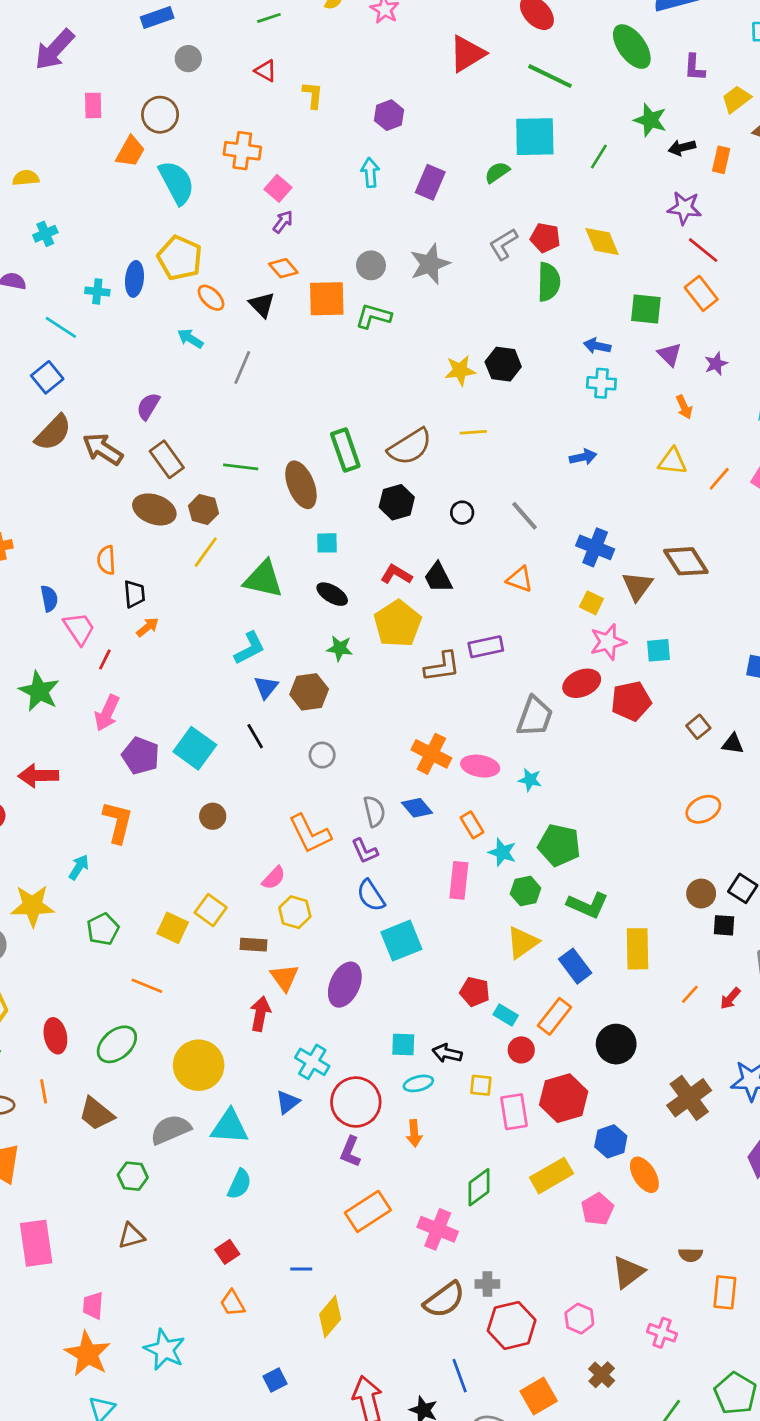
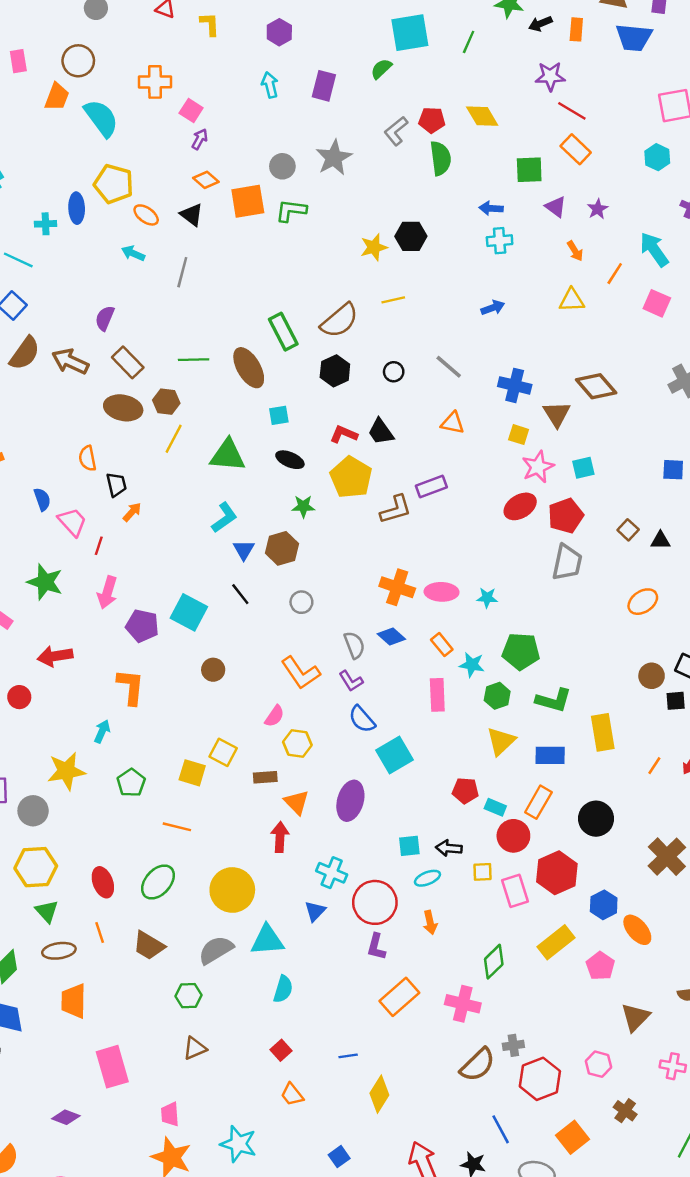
orange line: (719, 479) -> (615, 274), moved
gray trapezoid: (535, 716) -> (567, 562), moved
blue rectangle: (575, 966) -> (550, 755), turned -44
red circle: (521, 1050) -> (513, 836), size x1.4

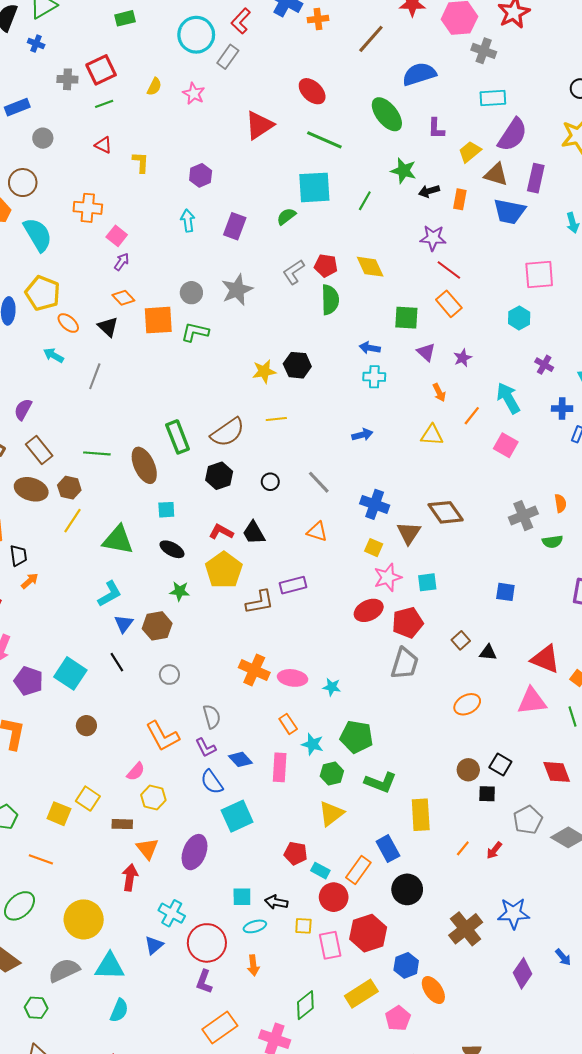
blue diamond: (391, 636) -> (240, 759), moved
blue rectangle: (550, 755) -> (388, 849), moved, turned 55

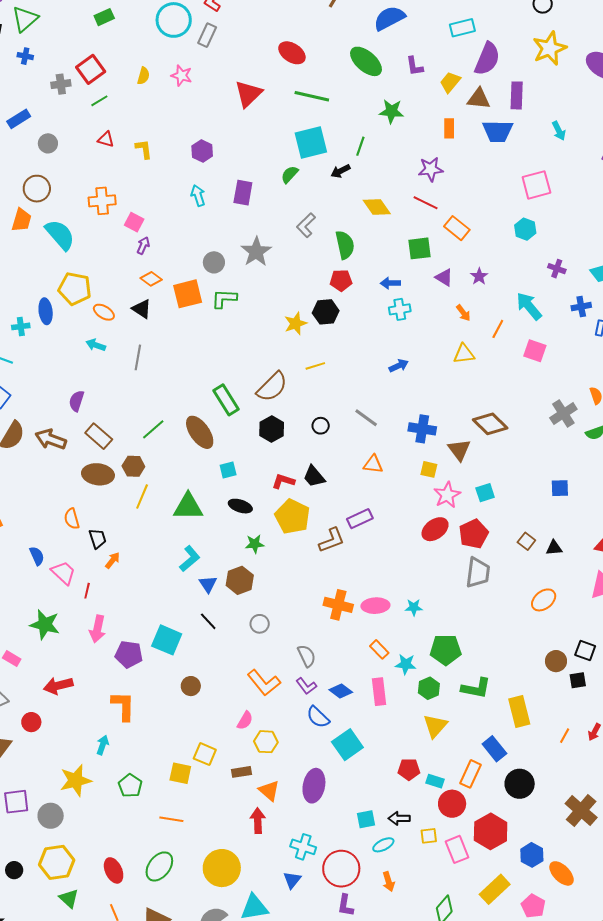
black arrow: (429, 191) -> (340, 171), moved
red pentagon: (326, 266) -> (341, 280), moved
red line: (449, 270) -> (426, 203), moved
green line: (97, 453) -> (153, 429), turned -35

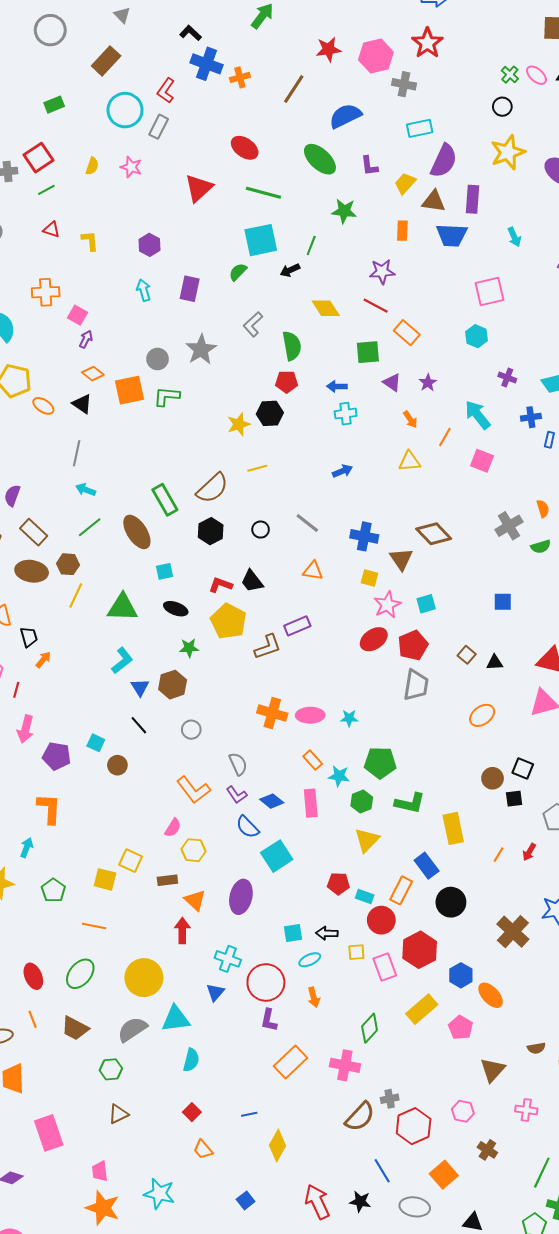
cyan arrow: (96, 345) -> (86, 490), moved
cyan square: (167, 640) -> (96, 743), size x0.6
brown circle: (191, 686) -> (117, 765), moved

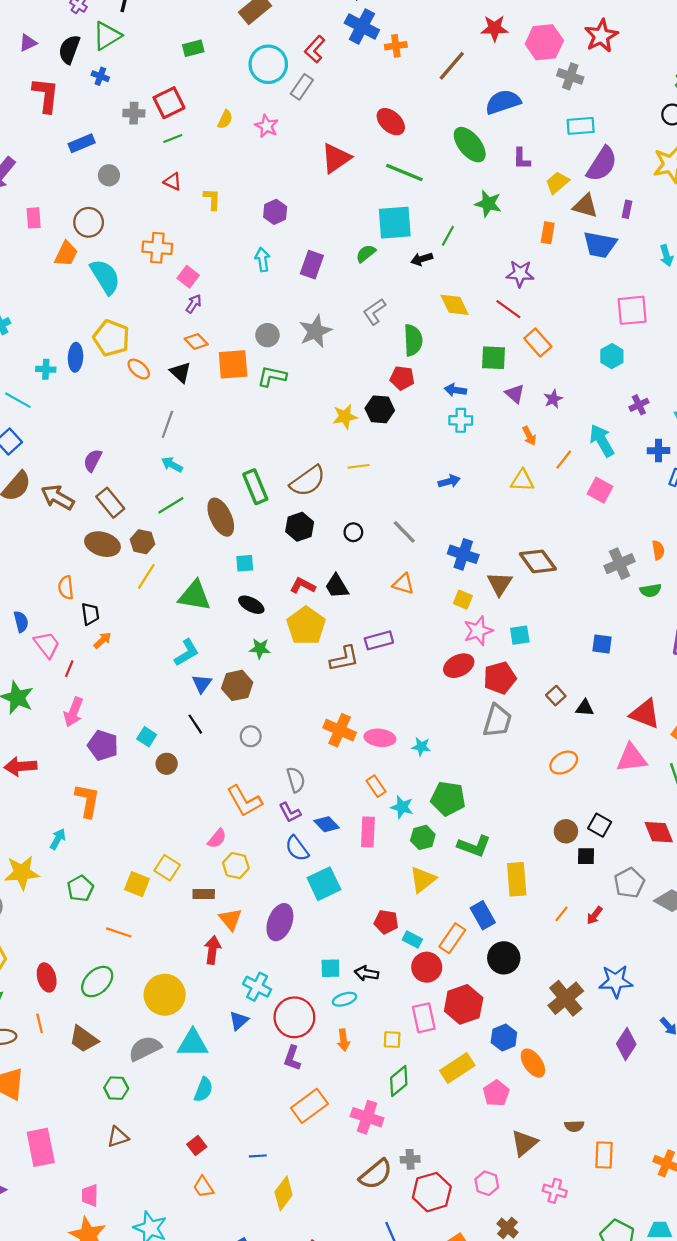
purple rectangle: (472, 199) -> (627, 209), size x0.6
purple cross: (507, 377) -> (639, 405), turned 36
yellow square: (356, 952) -> (392, 1040), moved

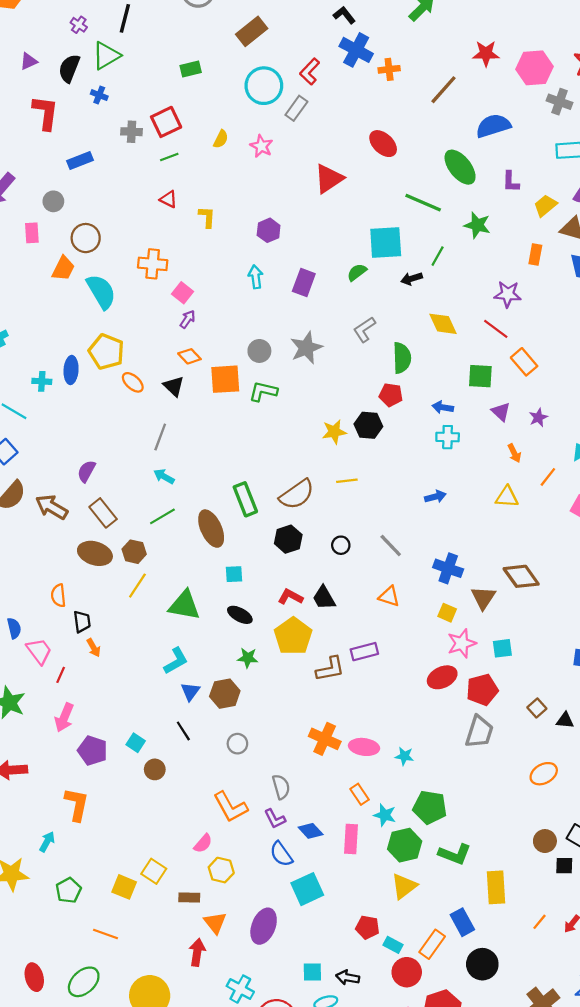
green line: (404, 173) -> (423, 203), moved
gray circle: (109, 175) -> (53, 201), moved
orange arrow: (102, 640) -> (94, 648), turned 102
green hexagon: (423, 837) -> (405, 845), size x1.4

